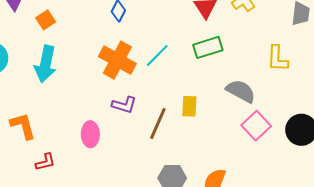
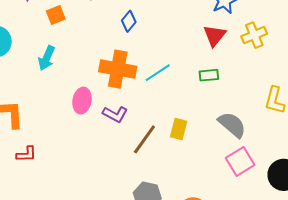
green rectangle: (208, 47) -> (209, 75), size x0.7
orange cross: (117, 60) -> (118, 69), turned -30
cyan arrow: (45, 64) -> (47, 58), size x0.7
pink ellipse: (90, 134) -> (82, 101), moved

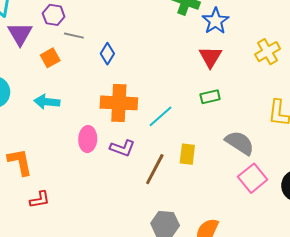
blue diamond: (129, 21) -> (107, 54), moved
yellow cross: (254, 35) -> (268, 52), moved
cyan arrow: (47, 58) -> (47, 102), turned 80
cyan line: (158, 73) -> (160, 116), moved

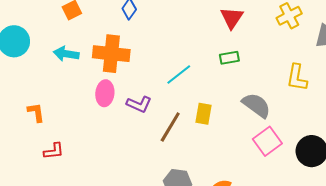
orange cross: (119, 103) -> (111, 54), moved
orange L-shape: (20, 162) -> (36, 112), size x0.7

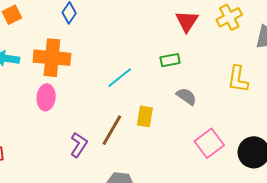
red triangle: (232, 18) -> (187, 21), moved
purple L-shape: (139, 104) -> (79, 145), moved, turned -80
gray semicircle: (256, 105) -> (186, 96), moved, size x0.7

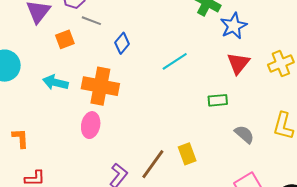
cyan line: (120, 78) -> (175, 61), moved
gray semicircle: (186, 96) -> (244, 134), moved
yellow rectangle: (145, 116) -> (187, 154), turned -35

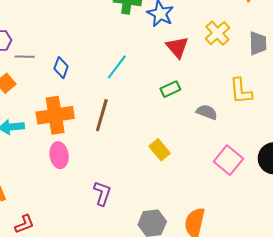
brown line: (153, 164) -> (102, 115), moved

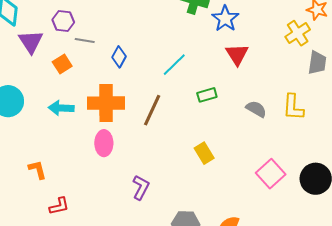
yellow cross: (217, 33) -> (298, 33), moved
green rectangle: (170, 89) -> (207, 95), moved
gray semicircle: (207, 112) -> (256, 109), moved

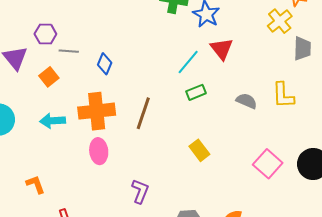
cyan line: (174, 65) -> (188, 62), moved

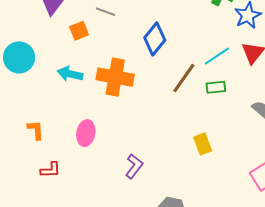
blue diamond: (105, 64) -> (155, 39), moved, size x1.5
brown line: (143, 113) -> (184, 78), moved
pink ellipse: (99, 151) -> (86, 133), moved

